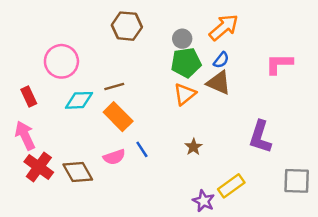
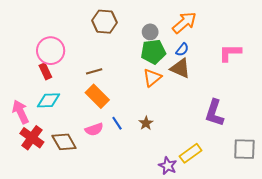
red rectangle: (29, 97) -> (45, 71), moved
cyan diamond: (79, 100) -> (49, 100), moved
brown star: (194, 147) -> (146, 123), moved

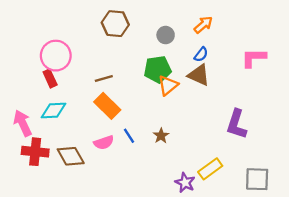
orange arrow: (184, 23) -> (203, 25), size x0.7
green pentagon: (153, 52) -> (158, 69), moved
red cross: (32, 138) -> (35, 152), turned -30
gray square: (244, 149) -> (257, 179), moved

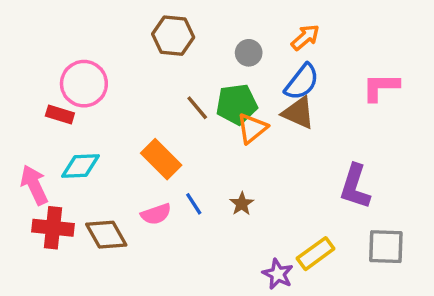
blue semicircle: (201, 54) -> (302, 82), size x1.6
red rectangle: (50, 78) -> (60, 115), moved, turned -48
brown line: (104, 78) -> (197, 108), moved, turned 66
gray square: (257, 179) -> (386, 247), moved

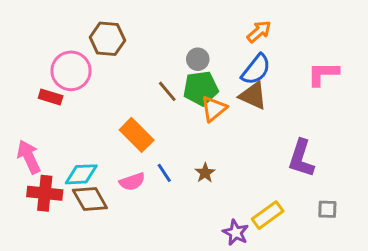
brown hexagon: (173, 36) -> (107, 39), moved
gray circle: (249, 53) -> (198, 59), moved
cyan diamond: (81, 166) -> (81, 174), moved
gray square: (386, 247) -> (327, 209), size x0.6

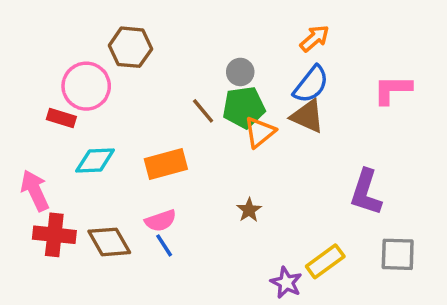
orange rectangle: (137, 135) -> (166, 164), turned -60
blue line: (164, 173) -> (164, 245), moved
cyan diamond: (81, 174) -> (95, 160), moved
gray square: (327, 209) -> (398, 254), size x1.5

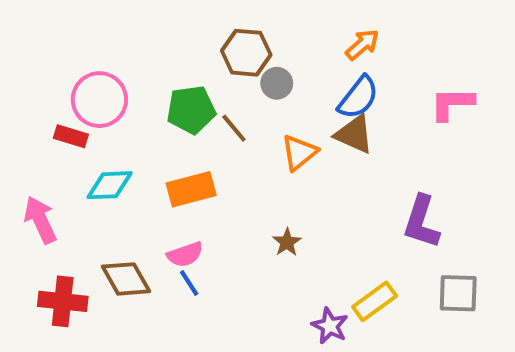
brown hexagon: (130, 47) -> (246, 53), moved
green pentagon: (244, 107) -> (191, 110), moved
red cross: (54, 235) -> (63, 301), moved

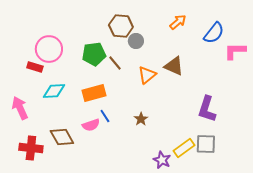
blue semicircle: (358, 98) -> (214, 33), moved
pink L-shape: (452, 104) -> (235, 51), moved
blue line: (189, 283) -> (105, 116), moved
gray square: (458, 293) -> (206, 144), moved

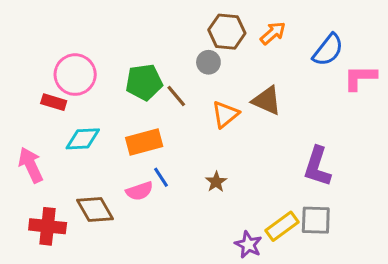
brown hexagon: (121, 26) -> (227, 32), moved

